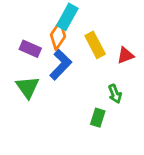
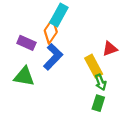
yellow rectangle: (95, 45) -> (94, 66), moved
green triangle: (28, 87) -> (24, 76), turned -45
green rectangle: (98, 118) -> (98, 103), moved

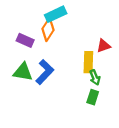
cyan rectangle: (59, 15) -> (56, 14), turned 36
blue L-shape: (53, 57) -> (45, 72), moved
yellow rectangle: (94, 66) -> (88, 62), turned 30

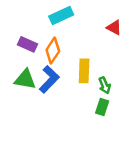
orange diamond: (48, 29) -> (53, 50), moved
red triangle: (104, 46) -> (114, 28), moved, turned 48
yellow rectangle: (88, 62) -> (84, 71), moved

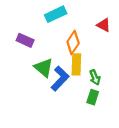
orange diamond: (53, 50) -> (73, 43), moved
green triangle: (25, 79) -> (44, 68), moved, turned 30
blue L-shape: (49, 79) -> (60, 79), moved

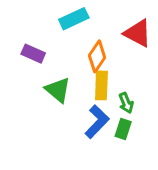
red triangle: (104, 25) -> (138, 33), size x1.5
blue L-shape: (60, 79) -> (97, 122), moved

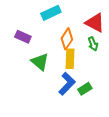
green arrow: (126, 103) -> (93, 44), moved
green rectangle: (123, 129) -> (85, 89), turned 40

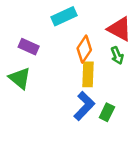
green triangle: (40, 62) -> (20, 78), moved
green rectangle: (85, 89) -> (107, 112), turned -32

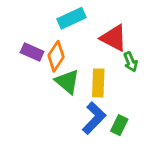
red triangle: (120, 29) -> (114, 38), moved
orange diamond: (84, 49) -> (56, 56), moved
green triangle: (20, 78) -> (67, 82), moved

